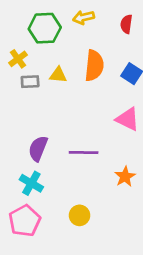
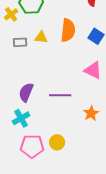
yellow cross: (18, 59) -> (11, 14), moved
cyan cross: (31, 183) -> (21, 118), turned 30
pink pentagon: (25, 221) -> (32, 146), moved, turned 30

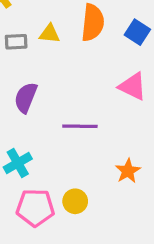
purple semicircle: (26, 92) -> (26, 98), moved
orange star: (91, 113) -> (128, 171), moved

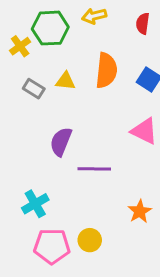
gray rectangle: (16, 42) -> (34, 89), turned 35
purple semicircle: (26, 98) -> (61, 142), moved

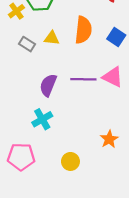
purple line: (94, 169) -> (83, 79), moved
cyan cross: (35, 204) -> (42, 119), moved
pink pentagon: (52, 246) -> (21, 157), moved

